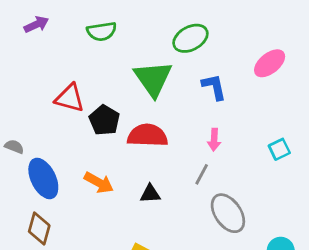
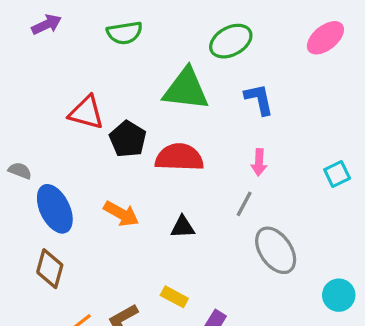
pink ellipse: (270, 63) -> (325, 38), moved
green triangle: (153, 79) -> (186, 89), turned -48

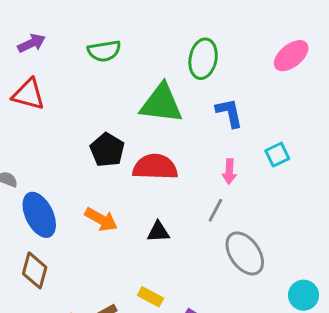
green ellipse: (231, 41) -> (203, 59), turned -51
red triangle: (86, 113) -> (28, 94), moved
cyan square: (337, 174) -> (277, 155), moved

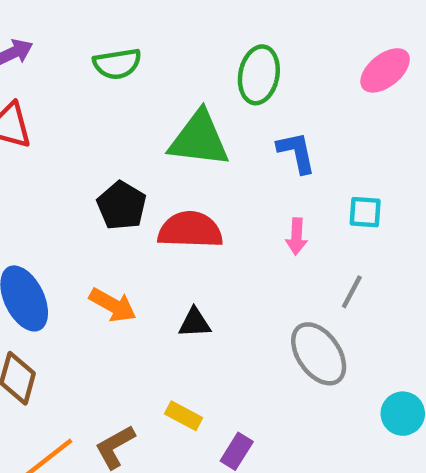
cyan square: (277, 155) -> (365, 212), turned 30
gray line: (215, 210) -> (352, 292), moved

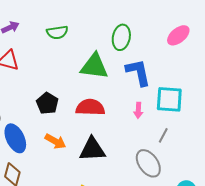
blue L-shape: (296, 152) -> (138, 72), size x1.4
black pentagon: (122, 205) -> (47, 103), moved
cyan square: (365, 212) -> (169, 99), size x1.8
black triangle: (195, 323) -> (92, 149), size x1.8

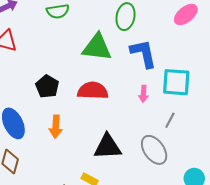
orange arrow: (55, 141) -> (56, 127), turned 65
black triangle: (92, 149) -> (108, 147), moved

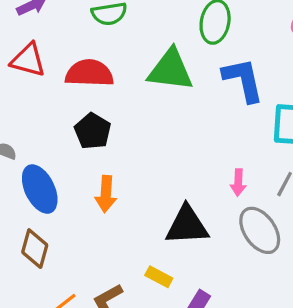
red semicircle: (93, 91) -> (89, 73), moved
pink arrow: (143, 94) -> (238, 182), moved

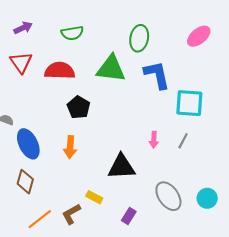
red triangle: (28, 60) -> (21, 62), turned 40
black pentagon: (93, 131) -> (79, 107), moved
gray ellipse: (260, 230) -> (168, 196), moved
yellow rectangle: (159, 277) -> (94, 197), moved

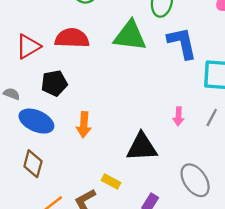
red triangle: (21, 62) -> (28, 46), moved, turned 35
black pentagon: (79, 107) -> (54, 83), moved, turned 30
blue ellipse: (28, 144) -> (36, 121), turned -40

